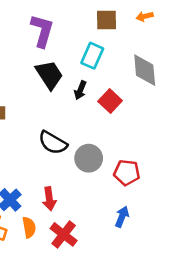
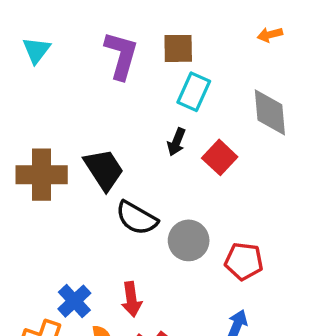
brown square: (107, 20) -> (178, 48), moved
black trapezoid: (49, 75) -> (104, 170), moved

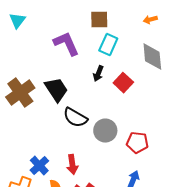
orange arrow: (270, 35) -> (150, 20), moved
purple L-shape: (121, 55) -> (66, 44), moved, turned -40
brown cross: (42, 175) -> (20, 93), turned -36

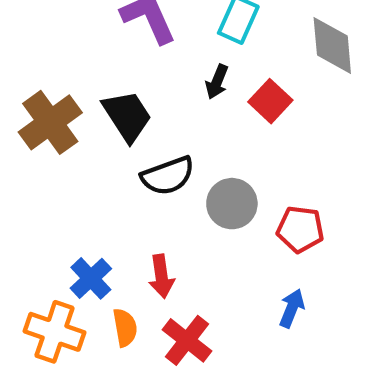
black semicircle: (75, 118) -> (168, 176), turned -50

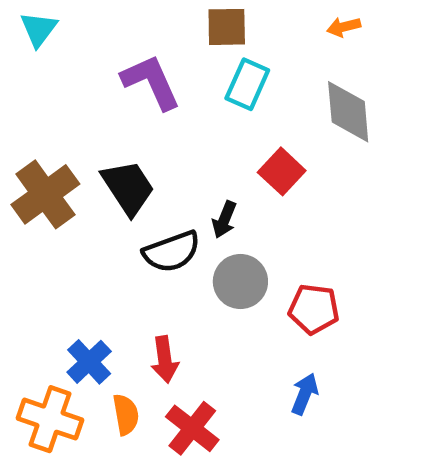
black arrow: (217, 82) -> (224, 220), moved

